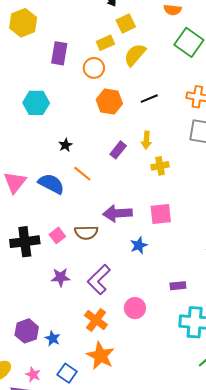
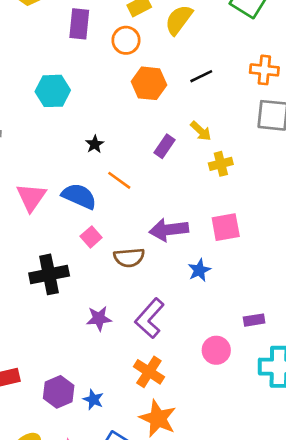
yellow arrow: (146, 140) -> (201, 131), turned -48
pink square: (57, 235) -> (91, 237), moved
pink circle: (135, 308) -> (216, 350), moved

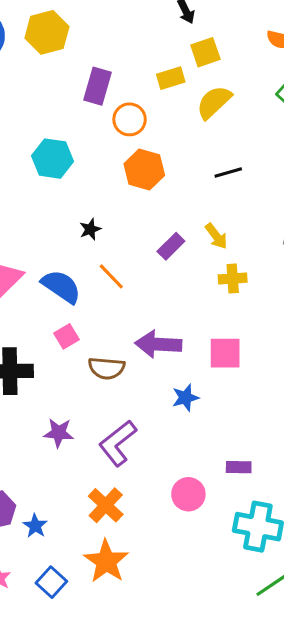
orange circle: (126, 40) -> (130, 119), moved
orange hexagon: (149, 83) -> (144, 170), moved

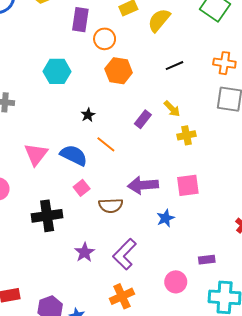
purple star: (59, 433) -> (85, 252), turned -30
orange cross: (106, 505) -> (122, 296), turned 30

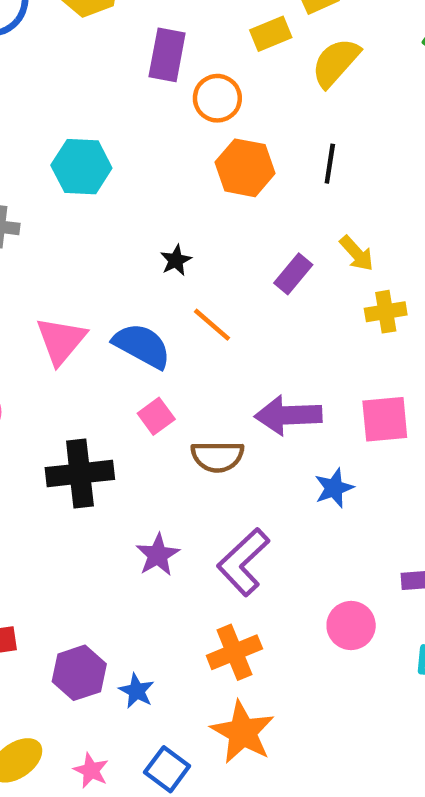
black line: (174, 66) -> (330, 164), moved, turned -60
cyan hexagon: (57, 71) -> (81, 167), moved

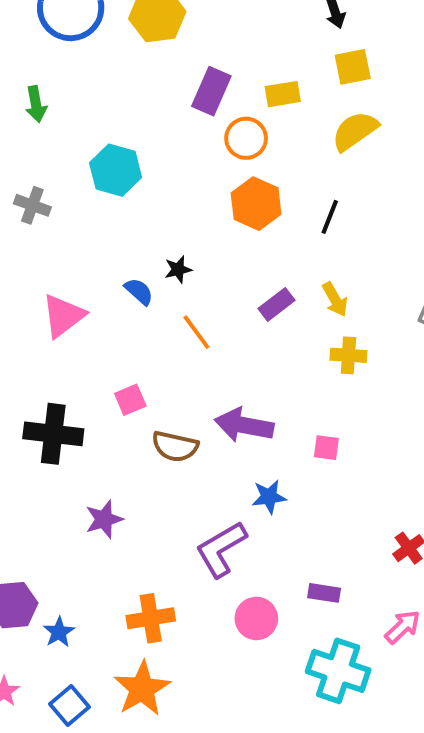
yellow rectangle: (271, 34) -> (283, 94), moved
blue semicircle: (142, 346) -> (139, 291), moved, size x0.6
pink square: (385, 419) -> (326, 448), size x0.6
purple L-shape: (243, 562) -> (221, 549), moved

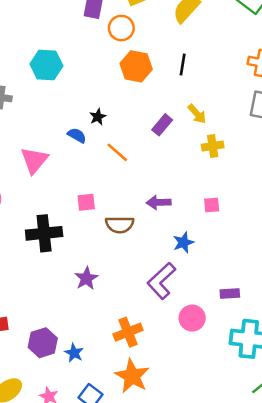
pink square: (130, 400) -> (86, 202), turned 30
purple arrow: (244, 425) -> (159, 202), size x0.7

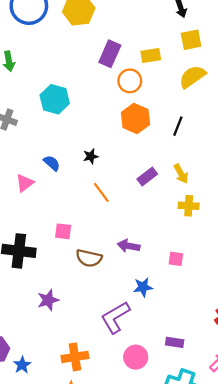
blue semicircle: (77, 135) -> (52, 163), moved
pink triangle: (34, 160) -> (25, 183), size x0.7

